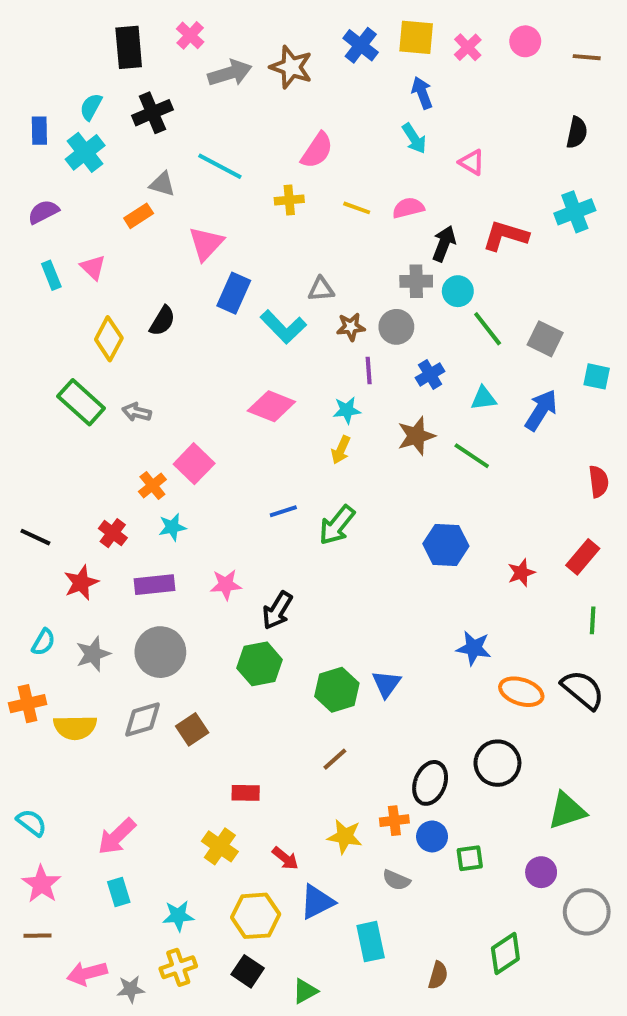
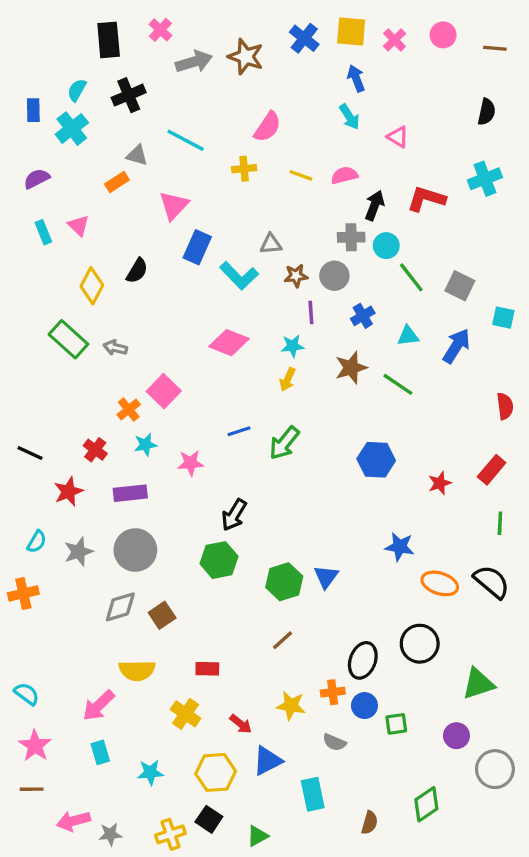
pink star: (226, 585) -> (191, 463), moved
yellow semicircle: (75, 727) -> (137, 670), moved
yellow cross: (178, 967) -> (170, 834), moved

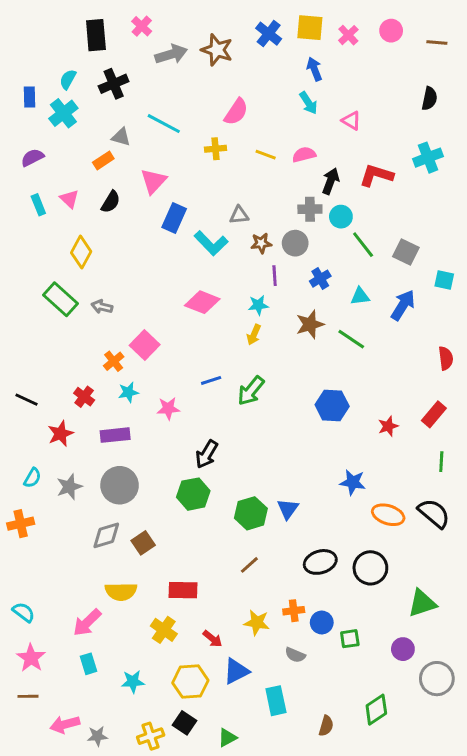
black semicircle: (137, 271) -> (111, 202), moved
black ellipse: (363, 660) -> (320, 562), moved, turned 52
red rectangle: (207, 669) -> (183, 590), size x1.4

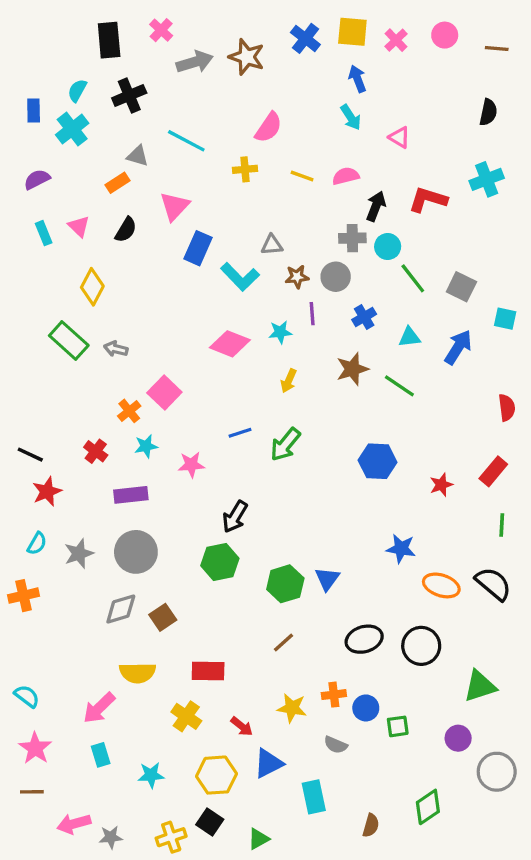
cyan star: (258, 305) -> (280, 332), moved
red star: (60, 434) -> (47, 491), moved

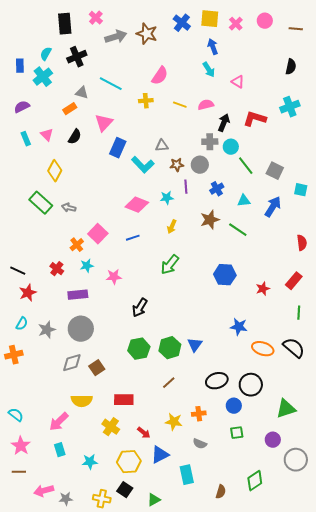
blue line: (240, 433) -> (133, 238), moved
green hexagon: (220, 562) -> (139, 349), moved
blue circle: (366, 708) -> (234, 406), moved
yellow cross: (171, 837) -> (102, 499), turned 30

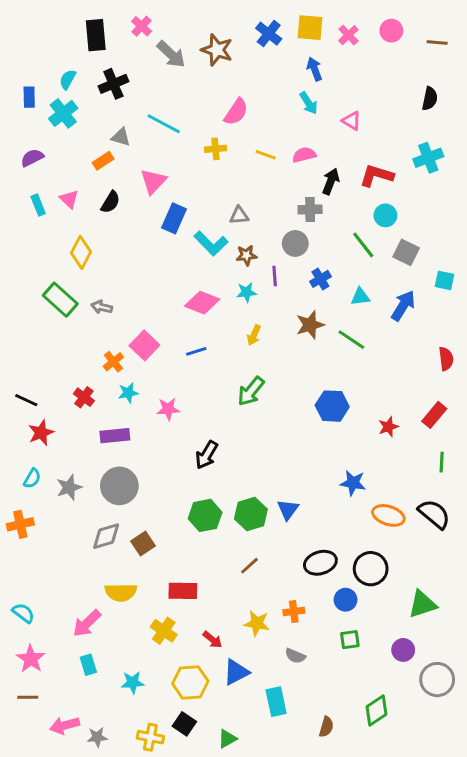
gray arrow: (116, 37) -> (171, 54), turned 60
cyan circle: (231, 147) -> (385, 215), moved
brown star: (177, 165) -> (246, 255), moved

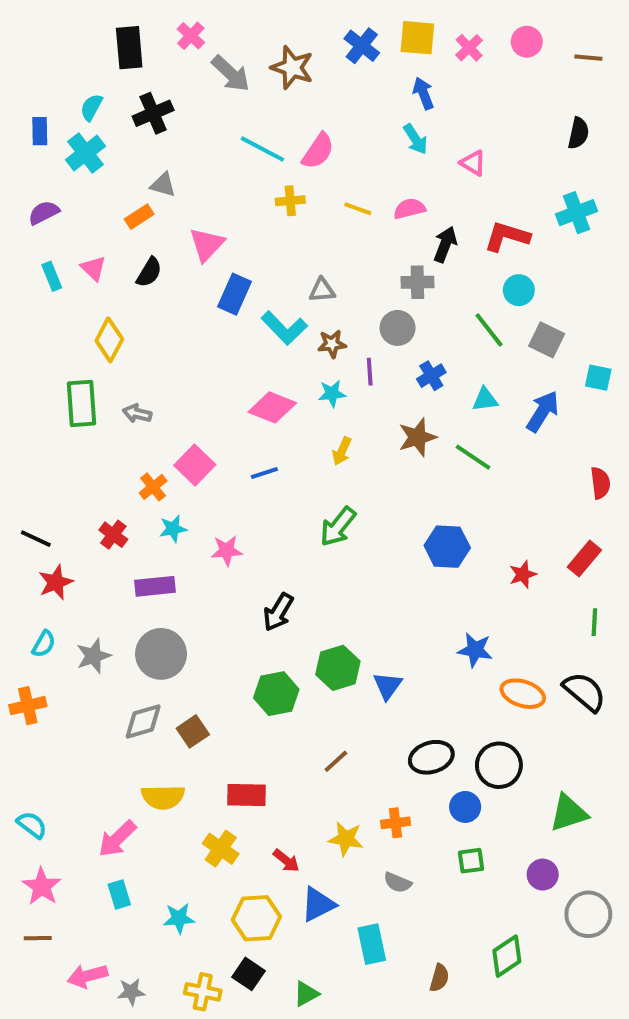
cyan line: (164, 124) -> (262, 149), moved
green rectangle: (60, 300) -> (82, 403), turned 44
green hexagon: (251, 514) -> (338, 668), moved

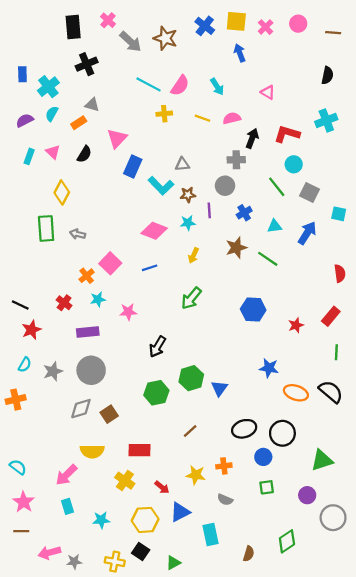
cyan semicircle: (91, 107) -> (52, 114), moved
cyan arrow: (415, 139) -> (217, 87), moved
cyan rectangle: (52, 276) -> (29, 156), turned 42

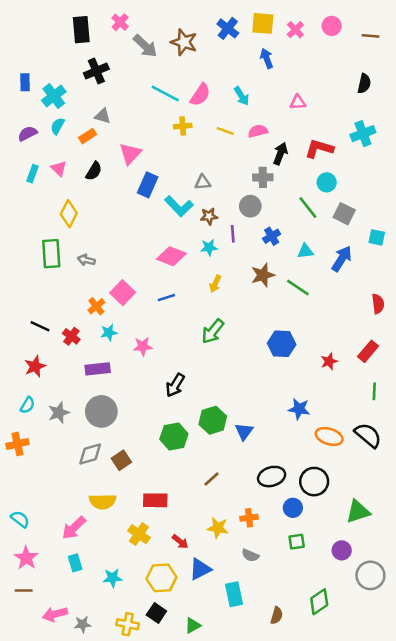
pink triangle: (268, 92) -> (298, 102), turned -35
black line: (20, 305) -> (40, 326), moved

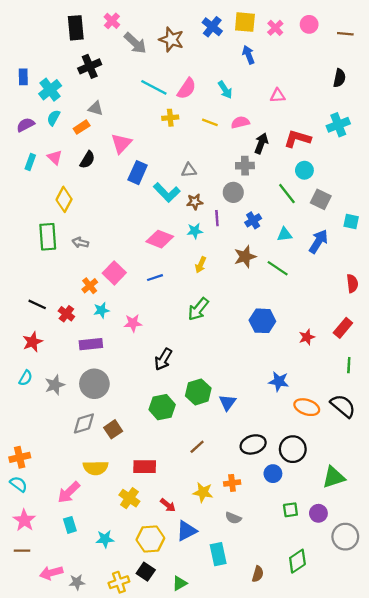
orange cross: (17, 444) -> (20, 457), moved
green square: (297, 542) -> (290, 510), moved
yellow cross: (128, 624) -> (119, 582), turned -30

